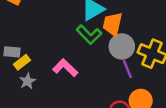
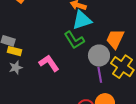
orange trapezoid: (113, 24) -> (115, 39), moved
yellow rectangle: (22, 62) -> (15, 51), turned 40

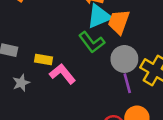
orange trapezoid: (115, 39) -> (119, 22), moved
yellow rectangle: (15, 51) -> (43, 59), moved

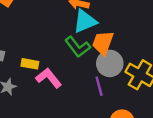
orange trapezoid: (119, 22) -> (103, 43), moved
purple line: (127, 83) -> (99, 86), moved

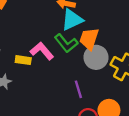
pink L-shape: (49, 78) -> (42, 51), moved
purple line: (99, 86) -> (78, 89), moved

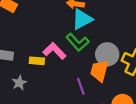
orange trapezoid: (89, 39) -> (99, 71), moved
purple line: (78, 89) -> (81, 86), moved

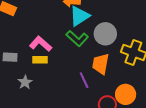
pink L-shape: (54, 51) -> (41, 44), moved
gray circle: (107, 54) -> (105, 34), moved

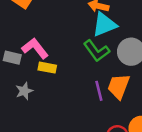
pink L-shape: (41, 44) -> (35, 48), moved
purple line: (84, 80) -> (99, 91), moved

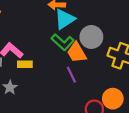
orange trapezoid: (119, 86) -> (77, 53), moved, turned -40

